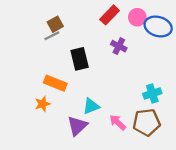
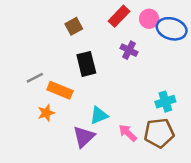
brown square: (55, 24) -> (74, 26), moved
gray line: (52, 36) -> (35, 78), moved

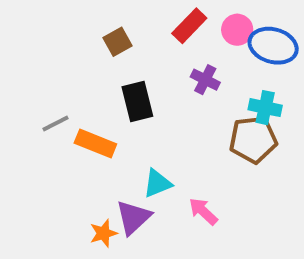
cyan cross: (165, 102) -> (265, 108), moved, turned 30
orange star: (46, 113) -> (103, 233), moved
brown pentagon: (159, 133) -> (253, 139), moved

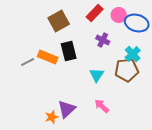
brown square: (117, 42) -> (59, 21), size x1.5
cyan cross: (265, 108) -> (133, 54), turned 35
orange rectangle: (95, 143) -> (48, 57), moved
cyan triangle: (157, 183) -> (97, 75), moved, turned -35

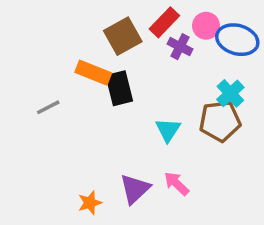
brown square: (59, 21) -> (123, 36), moved
purple cross: (103, 40) -> (180, 47), moved
orange rectangle: (48, 57) -> (93, 73), moved
purple triangle: (67, 109) -> (135, 189), moved

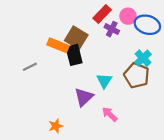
brown square: (123, 36) -> (76, 38), moved, turned -30
brown pentagon: (220, 121) -> (137, 75), turned 30
purple triangle: (135, 189) -> (84, 97), moved

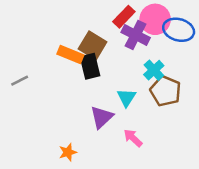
pink circle: (128, 16) -> (155, 19), size x1.5
purple cross: (112, 29) -> (136, 35), size x1.5
cyan cross: (143, 58) -> (154, 70), moved
gray line: (30, 67) -> (20, 81), moved

